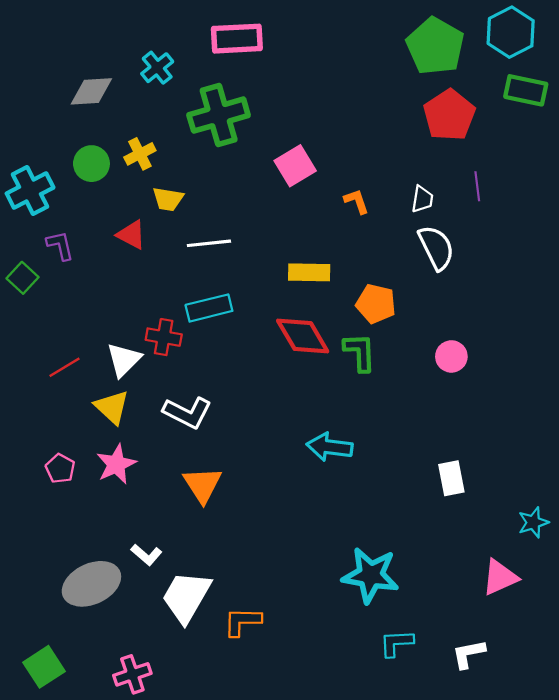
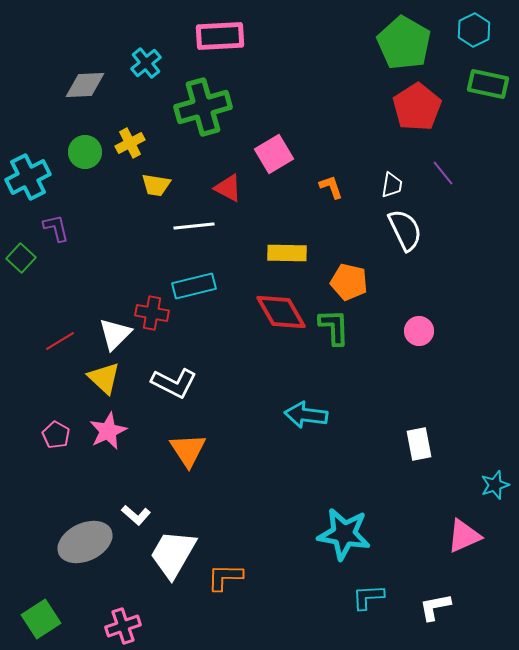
cyan hexagon: (511, 32) -> (474, 30), size x0.7
purple line: (477, 186) -> (443, 173), turned -32
red triangle: (131, 235) -> (228, 188), moved

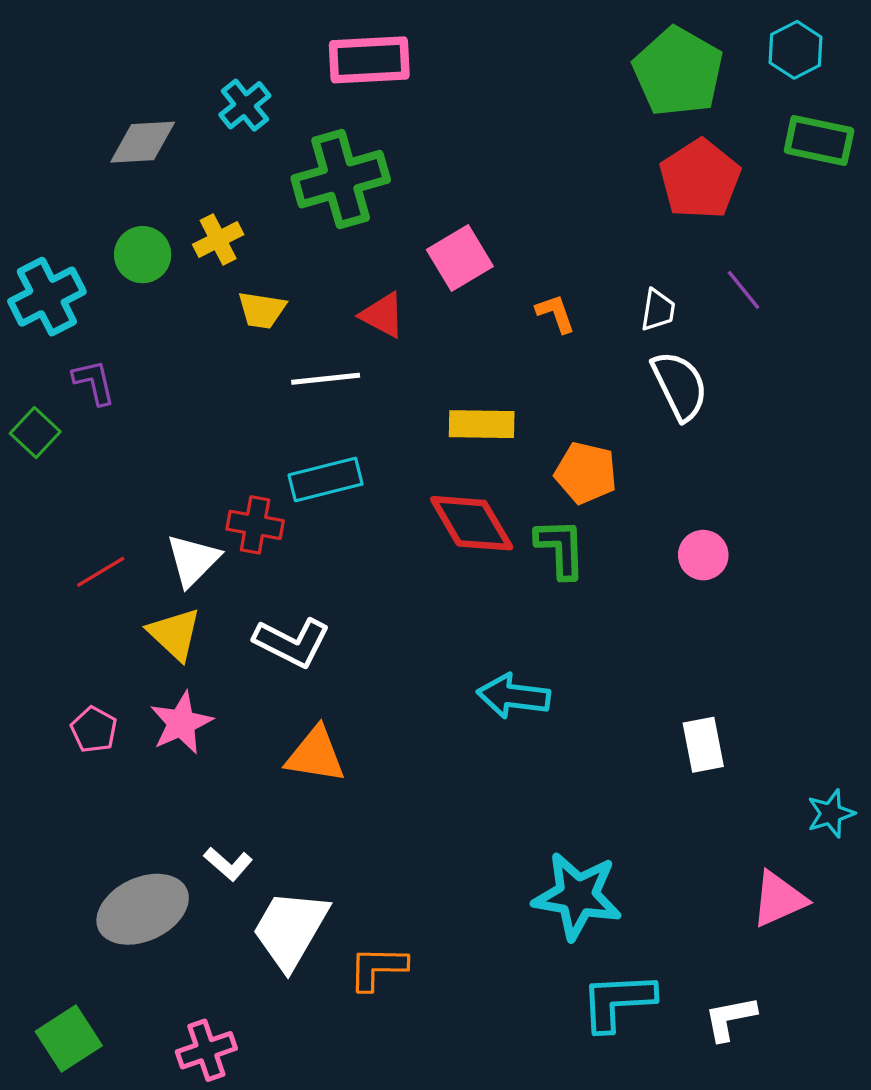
orange triangle: (188, 450) -> (315, 755), turned -48
cyan L-shape: (368, 597) -> (618, 1002), size x1.4

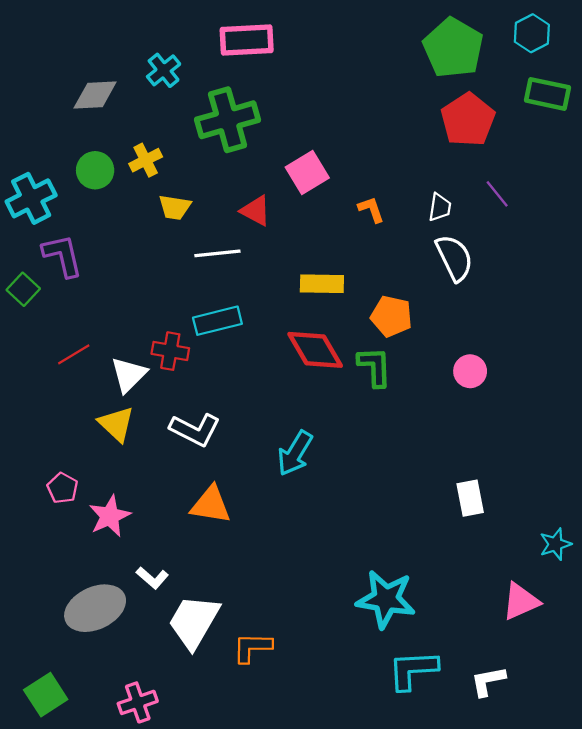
purple L-shape: (94, 382) -> (63, 256), size x1.4
red line: (101, 572) -> (74, 354), moved
cyan arrow: (514, 696) -> (295, 453), moved, turned -66
pink star: (181, 723) -> (110, 516), moved

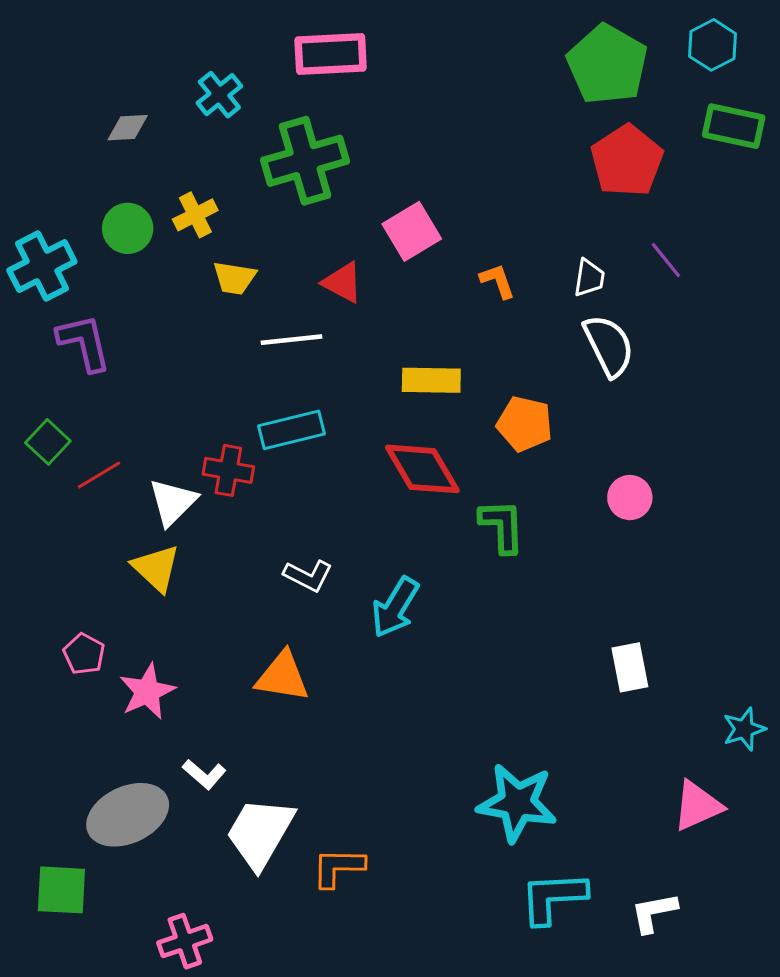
gray diamond: (95, 95) -> (128, 128), size x0.7
green square: (23, 289) -> (48, 442), moved
green L-shape: (375, 367) -> (502, 526), moved
white L-shape: (195, 430) -> (308, 576), moved, size x0.7
green square: (46, 695) -> (61, 890), moved, turned 36

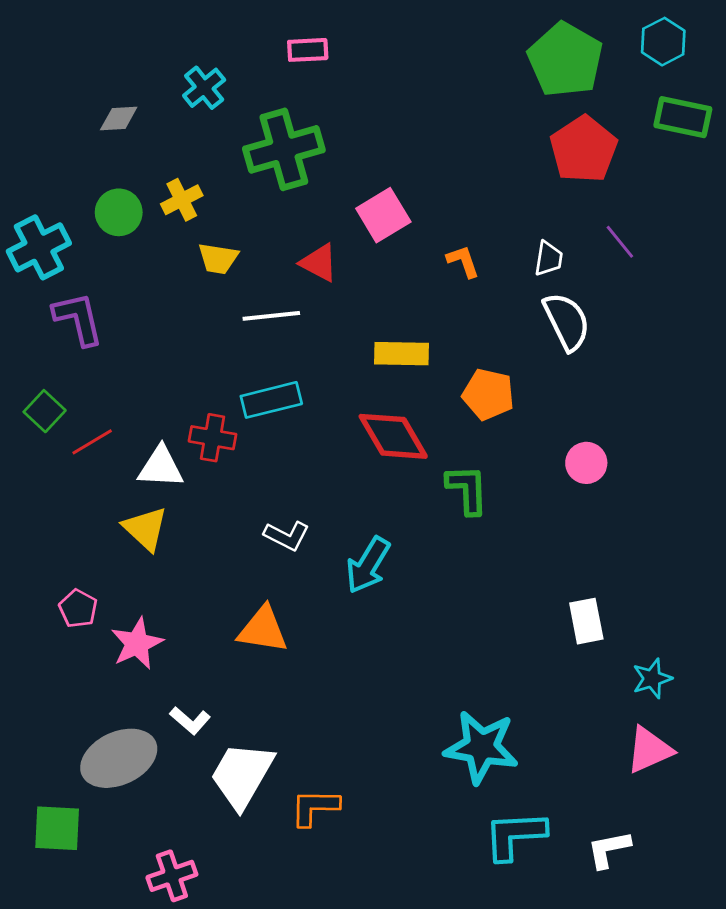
pink rectangle: (331, 54) -> (308, 50), size x0.6
white triangle: (173, 502) -> (161, 467), turned 48
cyan star: (744, 729) -> (652, 678), moved

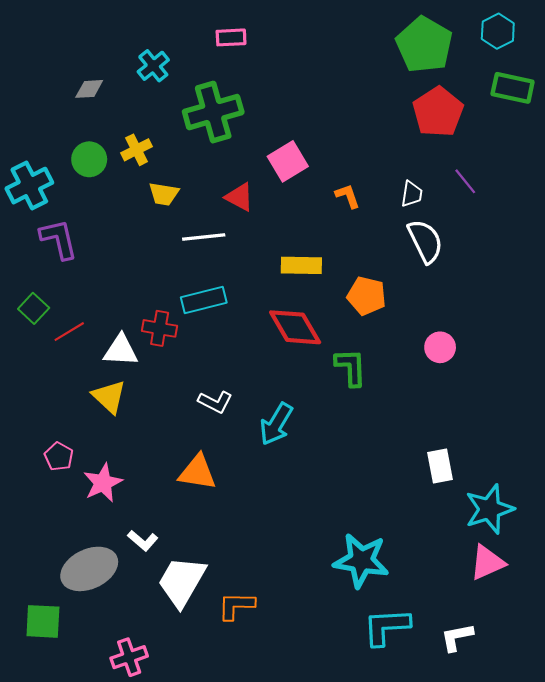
cyan star: (652, 678) -> (489, 509), size x1.6

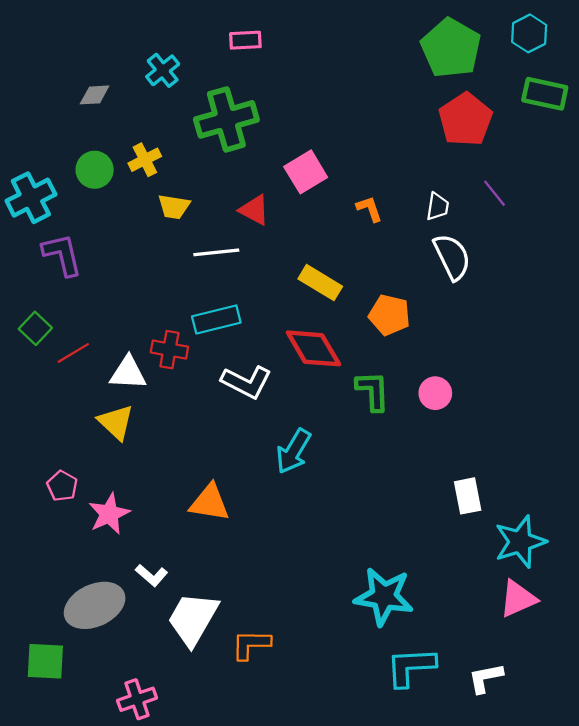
yellow rectangle: (301, 265) -> (320, 283), turned 30
pink circle: (440, 347) -> (435, 393), moved
white L-shape: (215, 402) -> (246, 382), moved, size x1.4

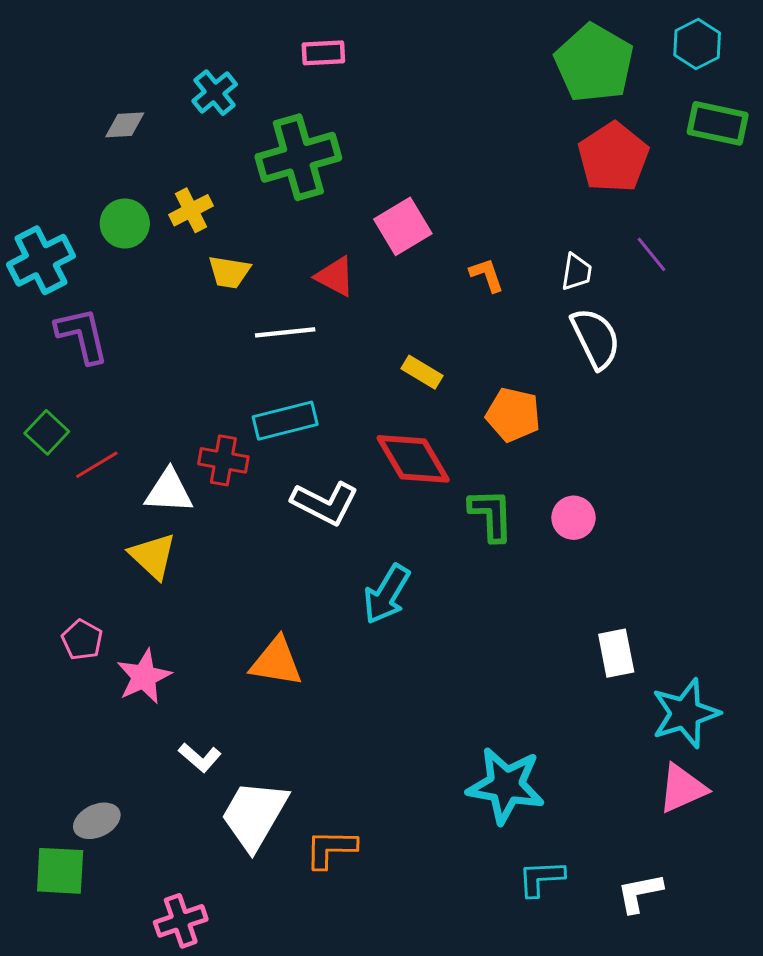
yellow rectangle: (320, 283) -> (422, 372), size x0.7
gray ellipse: (95, 605) -> (97, 821), moved, size x0.6
cyan L-shape: (411, 667) -> (541, 878), size x0.7

